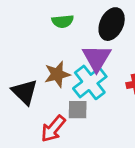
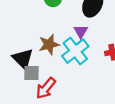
purple triangle: (97, 58) -> (81, 31), size x0.6
gray square: (78, 110) -> (32, 73), moved

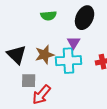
cyan cross: (75, 51) -> (69, 61), turned 35
black triangle: (23, 59) -> (17, 55), moved

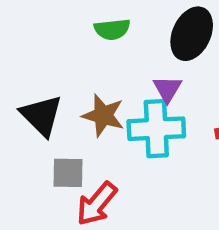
brown star: (45, 55) -> (103, 115), turned 30

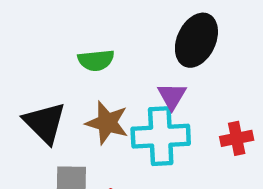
green semicircle: (112, 29) -> (96, 60), moved

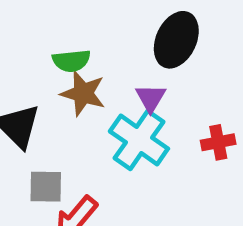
brown star: (107, 123) -> (83, 93), moved
cyan cross: (161, 136) -> (139, 140), turned 38

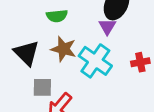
brown star: (83, 93) -> (64, 49), moved
purple triangle: (151, 98) -> (107, 26), moved

